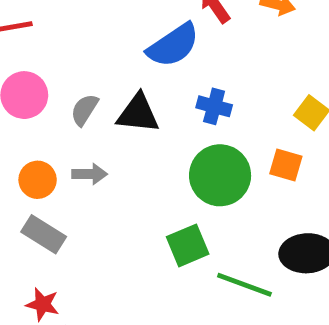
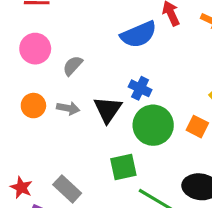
blue cross: (214, 106) -> (140, 88), moved
black triangle: (138, 113) -> (108, 109), moved, turned 48
gray rectangle: (44, 234) -> (67, 189), moved

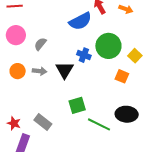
green circle: (153, 125) -> (108, 46), moved

